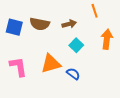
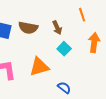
brown arrow: (69, 24) -> (57, 28), turned 80
blue semicircle: (73, 74) -> (64, 88), moved

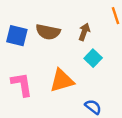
brown arrow: (57, 28) -> (84, 32), turned -136

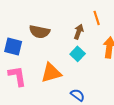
brown arrow: (84, 32) -> (79, 32), moved
blue square: (17, 36) -> (13, 46), moved

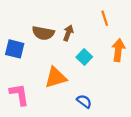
brown arrow: (79, 32) -> (68, 33), moved
pink L-shape: (17, 76) -> (19, 95), moved

